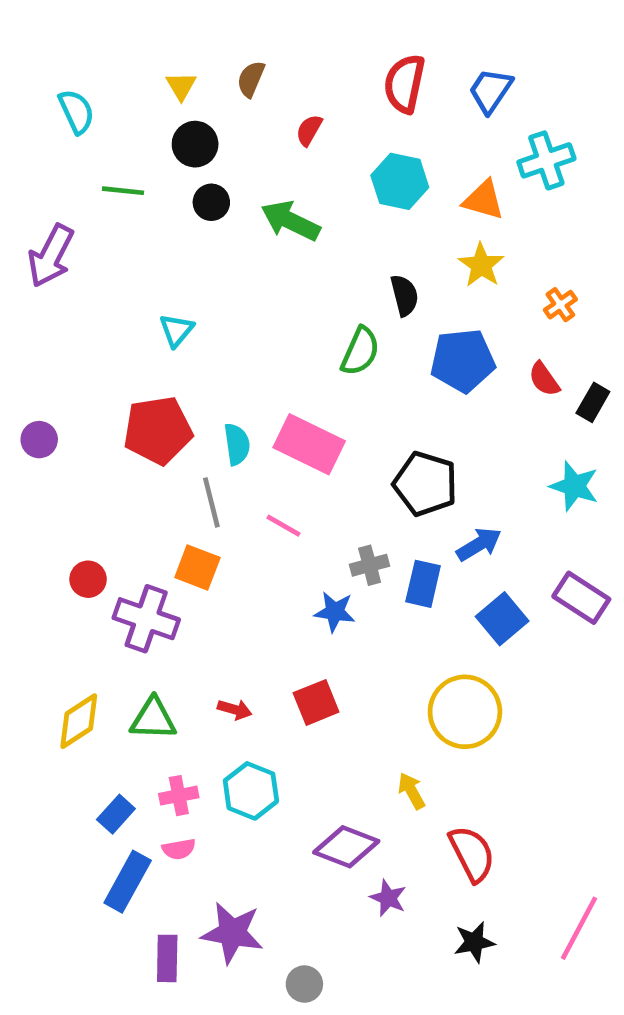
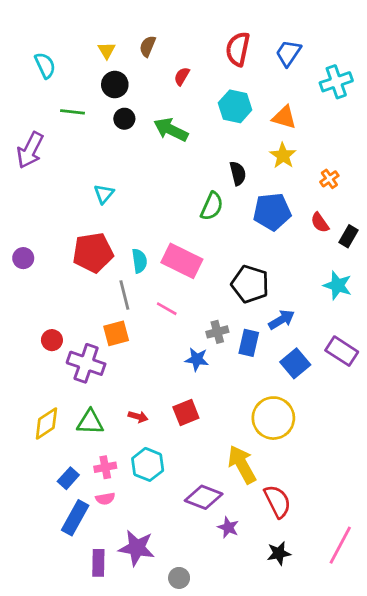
cyan cross: (546, 160) -> (336, 82), moved
orange square: (197, 568) -> (116, 333), turned -36
yellow arrow: (411, 791) -> (242, 464), size x1.8

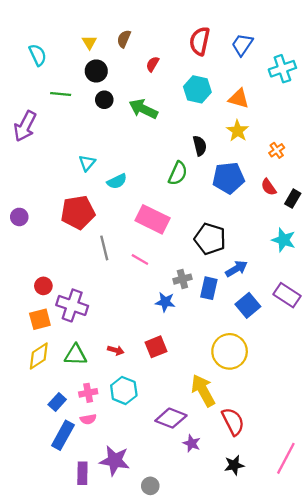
cyan semicircle: (139, 261) -> (117, 181), moved, turned 72
orange square: (116, 333) -> (40, 319), moved

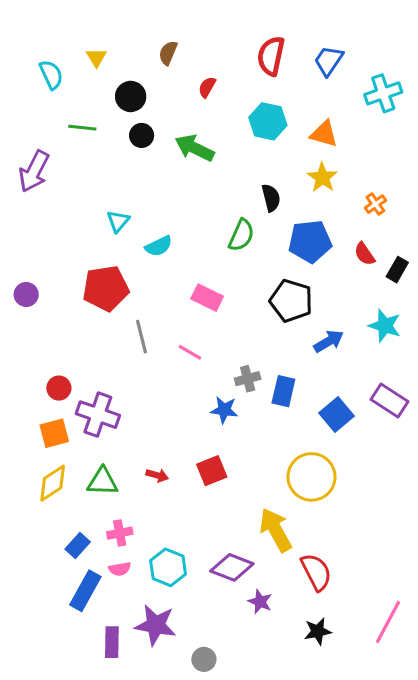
yellow triangle: (89, 42) -> (96, 57), moved
pink rectangle: (153, 219) -> (207, 298), size x0.7
black pentagon: (210, 239) -> (291, 301), moved
blue arrow: (236, 269) -> (329, 341), moved
cyan hexagon: (124, 390) -> (168, 567), moved

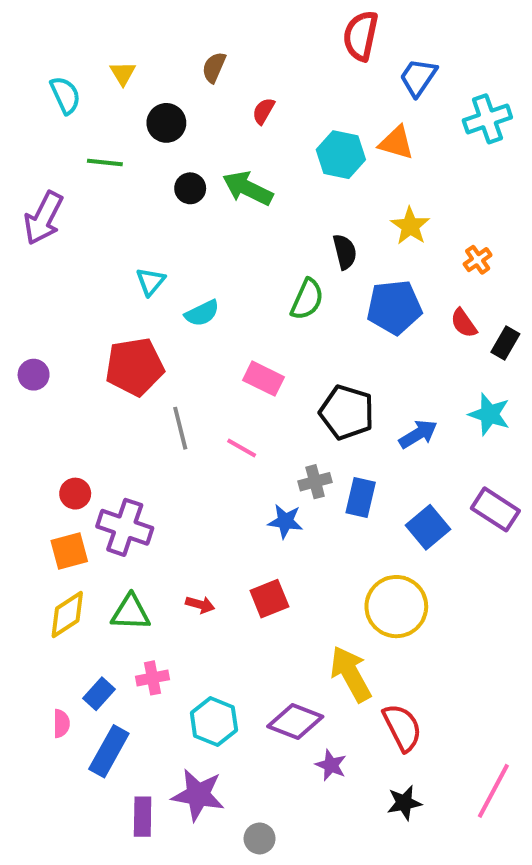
red semicircle: (271, 56) -> (361, 36), moved
orange triangle: (324, 134) -> (396, 143), moved
black circle: (142, 135) -> (190, 188), moved
black pentagon: (291, 301) -> (347, 412), moved
pink semicircle: (120, 569) -> (61, 724), moved, turned -80

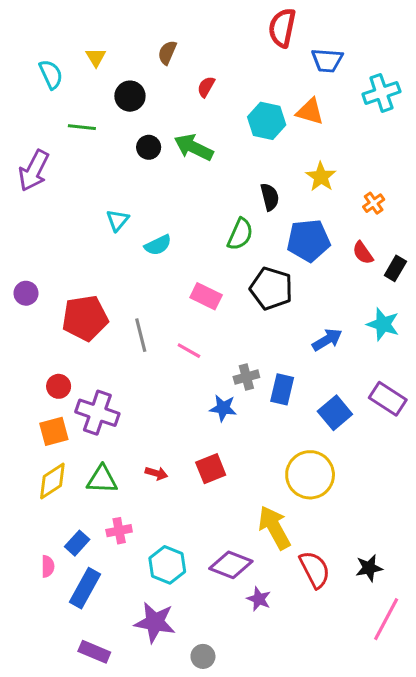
blue trapezoid: (418, 77) -> (327, 60), turned -120
red pentagon: (135, 367) -> (85, 318), moved
black pentagon: (347, 412) -> (271, 289), moved
black star: (404, 803) -> (369, 568), moved
purple rectangle: (143, 817) -> (94, 652), moved, turned -68

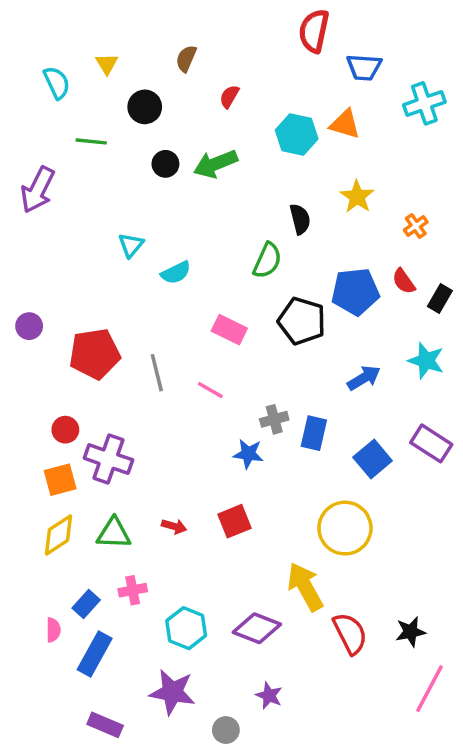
green arrow: (194, 147) -> (216, 164), turned -48
blue pentagon: (308, 240) -> (355, 292), moved
purple star: (259, 599) -> (269, 696), moved

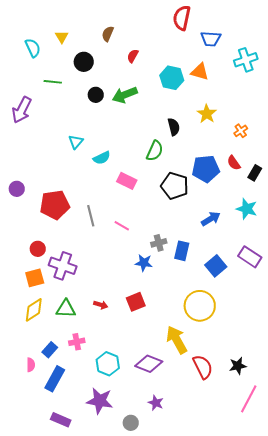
pink rectangle: (229, 330) -> (127, 181), moved

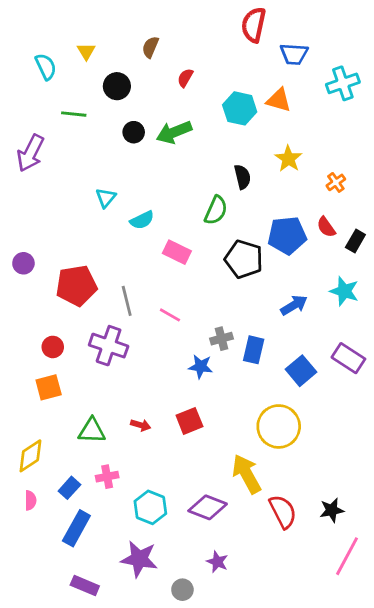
purple cross: (63, 266) -> (109, 346), moved
yellow diamond: (34, 310) -> (30, 456), moved
pink semicircle: (31, 365) -> (30, 500), moved

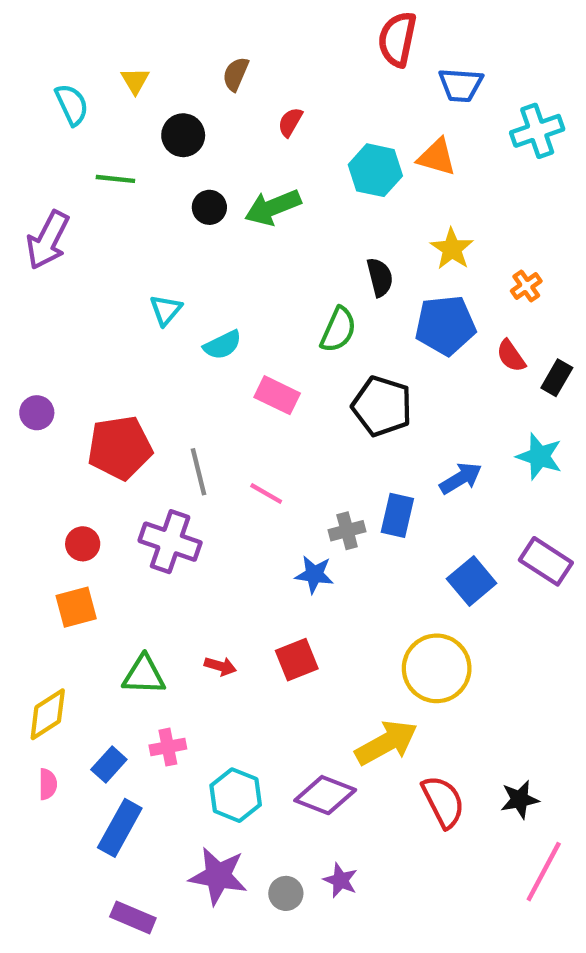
blue pentagon: (287, 235) -> (445, 325), moved
blue rectangle: (254, 350) -> (397, 515), moved
yellow arrow: (247, 474) -> (386, 743), turned 90
gray circle: (182, 590) -> (286, 893), moved

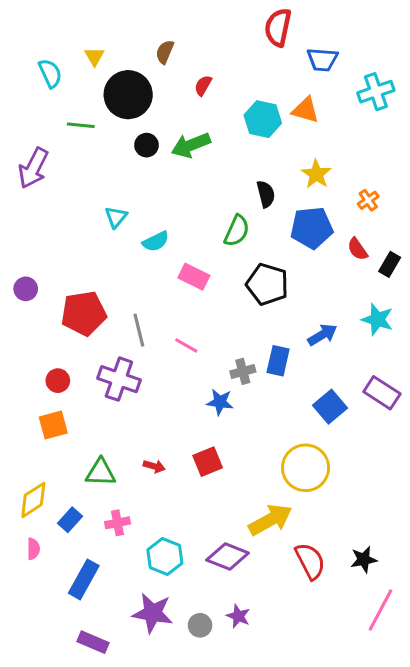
black circle: (183, 135) -> (128, 95), size x1.6
blue rectangle: (109, 765) -> (70, 520), moved

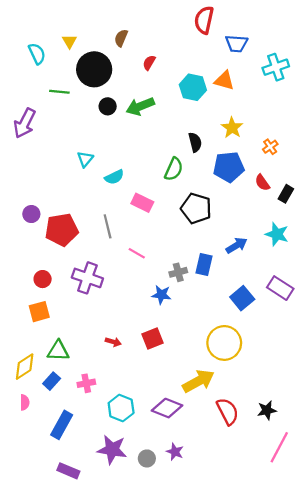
purple circle: (26, 289) -> (31, 214), moved
gray line: (139, 330) -> (108, 226), moved
green triangle: (101, 472) -> (58, 351), moved

